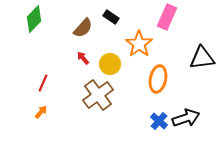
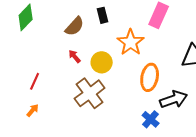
black rectangle: (111, 17) -> (103, 15), turned 42
black arrow: (186, 118) -> (174, 99), moved

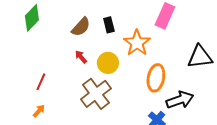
black rectangle: (103, 15) -> (109, 25), moved

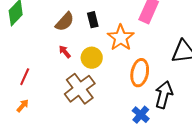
black arrow: (180, 100) -> (164, 95), turned -56

